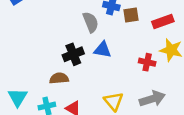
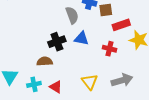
red rectangle: (163, 22) -> (121, 25), moved
red cross: (147, 62) -> (109, 49), moved

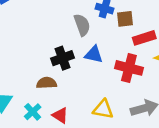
red cross: (109, 49) -> (129, 68), size x1.5
yellow triangle: (90, 82) -> (103, 109), turned -42
cyan cross: (34, 84) -> (33, 112), turned -32

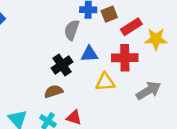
gray semicircle: (82, 25) -> (72, 30), turned -126
yellow triangle: (103, 109) -> (105, 82), moved

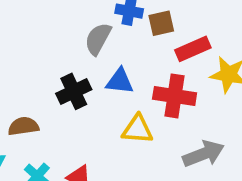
brown semicircle: (54, 91) -> (23, 126), moved

